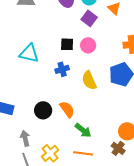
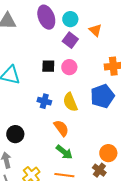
blue cross: (62, 69) -> (44, 101), moved, turned 32
orange semicircle: (67, 109) -> (61, 128), moved
black circle: (43, 110) -> (15, 134), moved

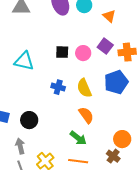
purple square: (70, 40) -> (105, 46), moved
orange semicircle: (61, 128) -> (86, 115), moved

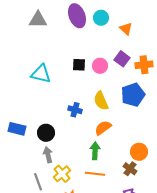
blue cross: (58, 87) -> (75, 110), moved
orange semicircle: (86, 115) -> (103, 128), turned -90
green arrow: (78, 138) -> (95, 151), turned -126
gray arrow: (20, 146) -> (48, 155), moved

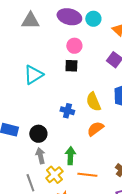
purple ellipse: (77, 16) -> (69, 17), turned -55
pink circle: (100, 66) -> (74, 46), moved
cyan triangle: (41, 74) -> (33, 75), turned -45
green arrow: (95, 151) -> (70, 156), moved

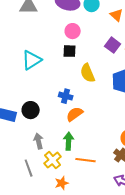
yellow semicircle: (93, 102) -> (88, 73), moved
orange semicircle: (95, 129) -> (75, 114), moved
black circle: (38, 134) -> (31, 110), moved

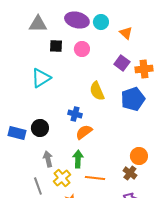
black square: (70, 51) -> (56, 46), moved

